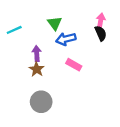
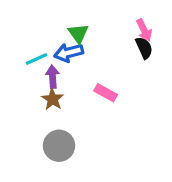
pink arrow: (101, 21) -> (144, 30), turned 144
cyan line: (14, 30) -> (37, 59), moved
blue arrow: (66, 39) -> (69, 53), moved

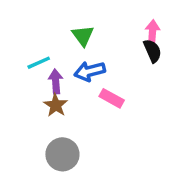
pink arrow: (144, 30) -> (152, 32), turned -150
blue arrow: (69, 53) -> (90, 71), moved

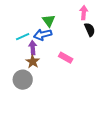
pink arrow: (152, 32) -> (84, 13), moved
blue arrow: (90, 71) -> (43, 35), moved
gray circle: (62, 154) -> (23, 80), moved

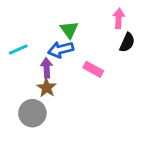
black semicircle: (90, 30) -> (127, 42), turned 48
cyan line: (23, 37) -> (18, 50), moved
pink rectangle: (66, 58) -> (93, 69), moved

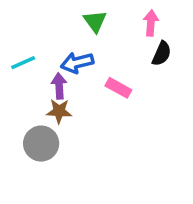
green triangle: (69, 30) -> (95, 21), moved
brown star: (47, 88) -> (59, 111), turned -30

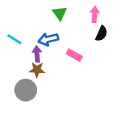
cyan line: (23, 63) -> (14, 39), turned 56

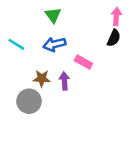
green triangle: (60, 13) -> (53, 15), moved
pink arrow: (95, 14) -> (116, 16), moved
purple arrow: (37, 54) -> (64, 81), moved

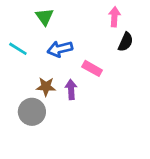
green triangle: (53, 15) -> (45, 17), moved
pink arrow: (116, 16) -> (114, 17), moved

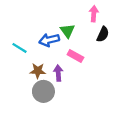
green triangle: (45, 17) -> (67, 31), moved
cyan line: (18, 49) -> (19, 48), moved
gray circle: (32, 112) -> (43, 91), moved

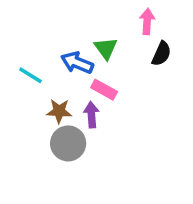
blue arrow: (49, 40) -> (77, 63), turned 36
pink rectangle: (75, 56) -> (104, 90), moved

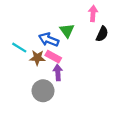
pink rectangle: (104, 90) -> (53, 57), moved
brown star: (59, 111) -> (37, 58), moved

